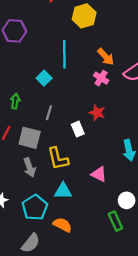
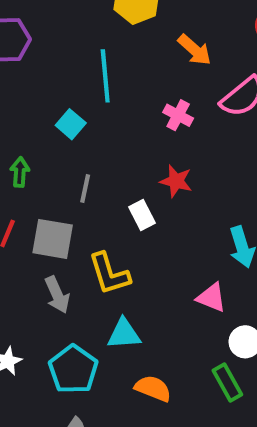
orange arrow: (106, 57) -> (195, 50), moved
pink triangle: (99, 174) -> (212, 298), moved
orange semicircle: (62, 225) -> (153, 388), moved

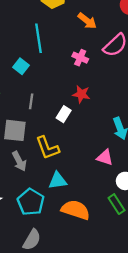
white rectangle: (142, 215) -> (64, 114), turned 63
orange semicircle: (153, 388) -> (76, 210), size x1.4

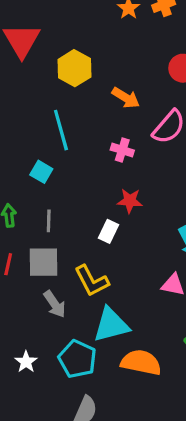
gray line: (31, 101) -> (49, 221), moved
cyan triangle: (58, 181) -> (111, 325), size x1.4

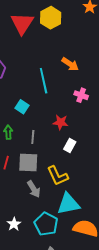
yellow hexagon: (74, 68) -> (51, 18), moved
orange arrow: (126, 98) -> (70, 64), moved
cyan square: (41, 172) -> (22, 107), moved
red star: (130, 201) -> (61, 122), moved

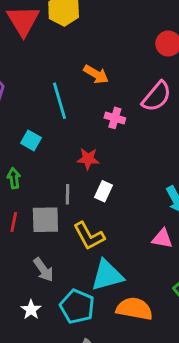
gray line: (33, 137) -> (68, 194), moved
gray arrow: (34, 189) -> (43, 270), moved

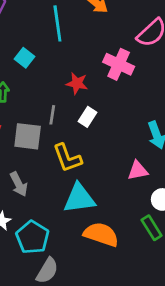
pink cross: (115, 118) -> (119, 64), moved, size x1.5
pink triangle: (162, 239) -> (138, 171), turned -30
cyan pentagon: (77, 306) -> (32, 237), moved

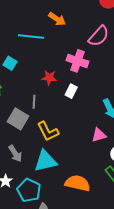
cyan line: (57, 23) -> (31, 36), turned -70
white rectangle: (87, 117) -> (71, 91), moved
gray square: (28, 136) -> (18, 119), turned 30
cyan triangle: (79, 198) -> (45, 161), moved

